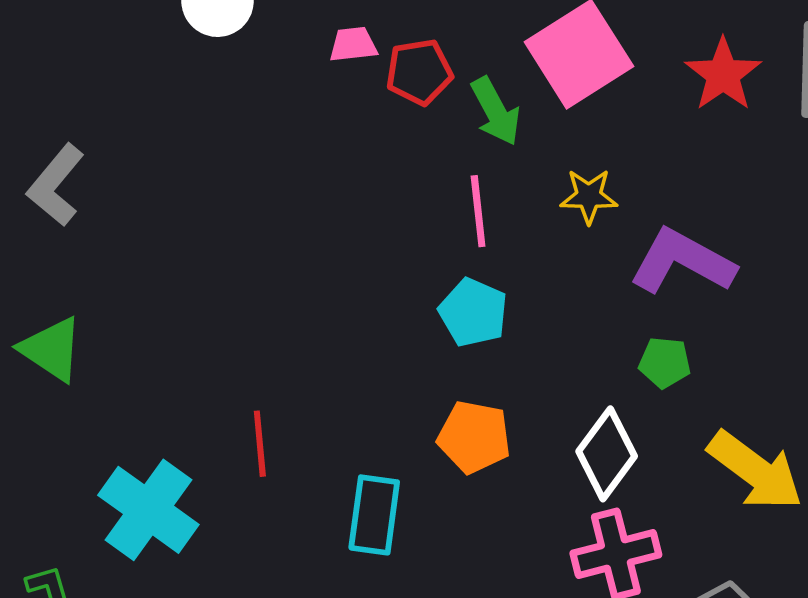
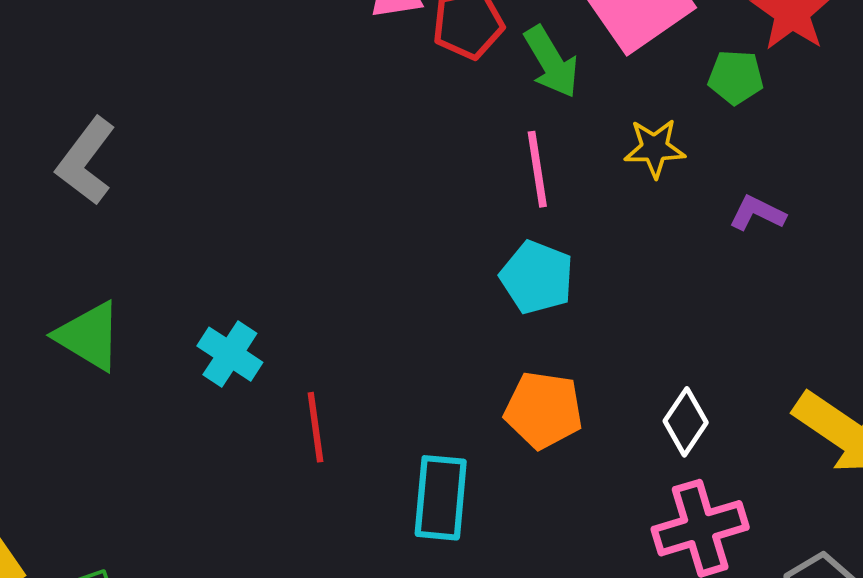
purple L-shape: (682, 261) -> (757, 213), size x0.5
green pentagon: (665, 363) -> (736, 77), moved
white diamond: (607, 454) -> (686, 422), size x0.7
cyan cross: (148, 510) -> (230, 354), moved, size x0.6

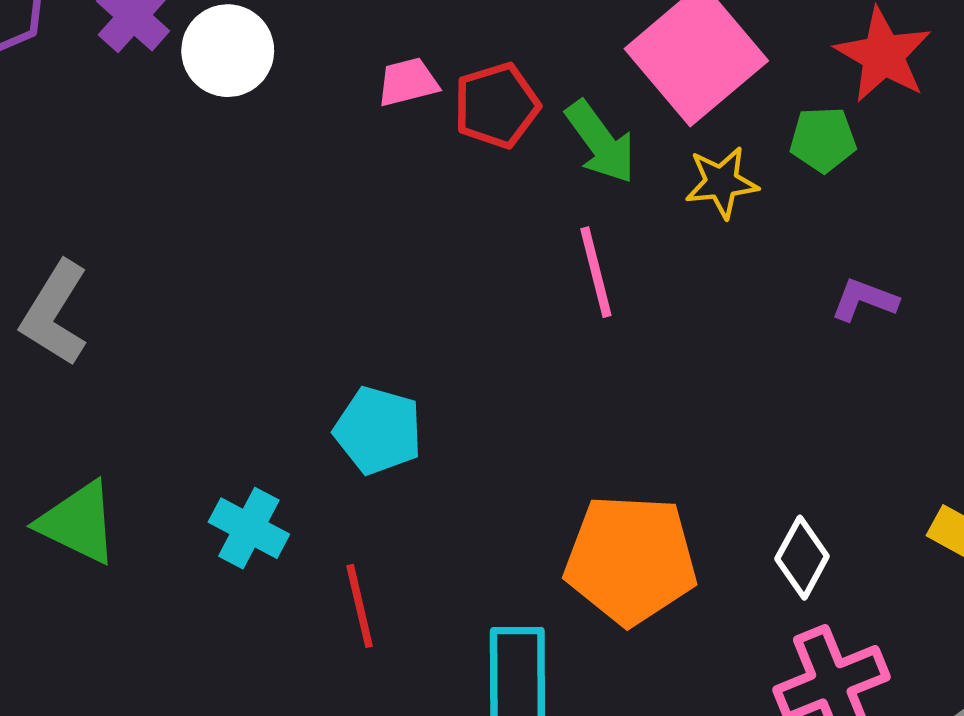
yellow star: (655, 148) -> (722, 182), moved
cyan pentagon: (537, 277) -> (378, 431), moved
orange pentagon: (544, 410) -> (631, 560), size x1.4

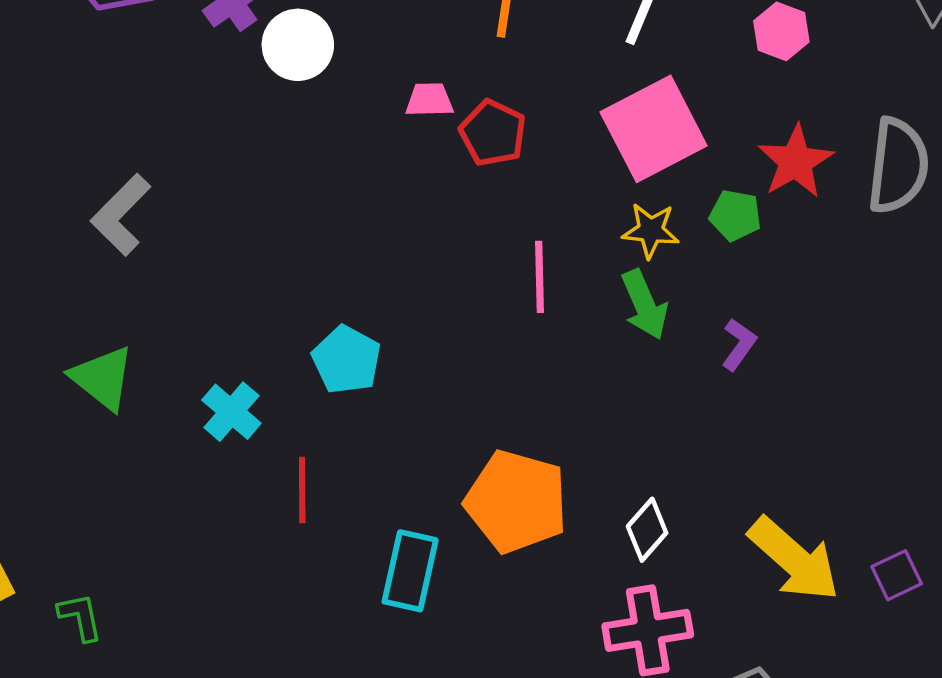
red pentagon: (497, 105) -> (493, 133), turned 30
green arrow: (601, 142) -> (645, 305), moved
purple L-shape: (864, 300) -> (739, 344), turned 92

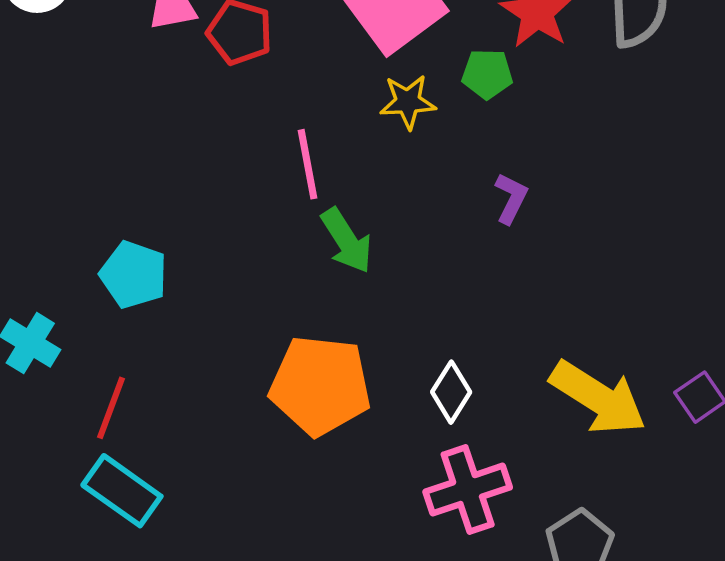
green arrow: (645, 305) -> (347, 241), moved
red line: (302, 490) -> (111, 408), turned 30
cyan rectangle: (410, 571) -> (122, 491), moved, turned -58

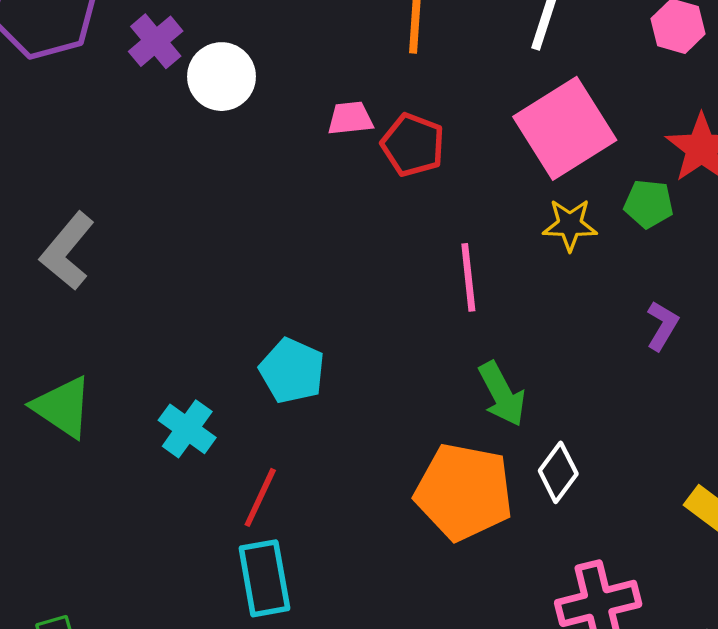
green arrow: (347, 241) -> (502, 394), moved
white diamond: (451, 392) -> (558, 472), moved
cyan rectangle: (122, 491) -> (264, 578), turned 40

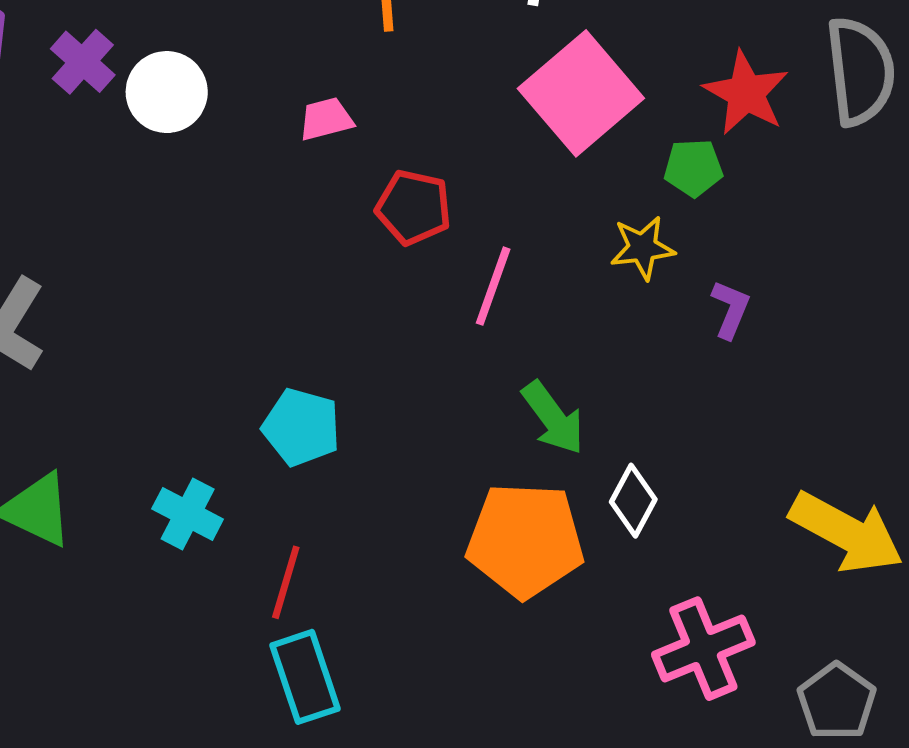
red pentagon: (413, 145) -> (414, 207), moved
yellow star: (570, 225) -> (643, 248), moved
pink line: (468, 277) -> (493, 286), turned 34

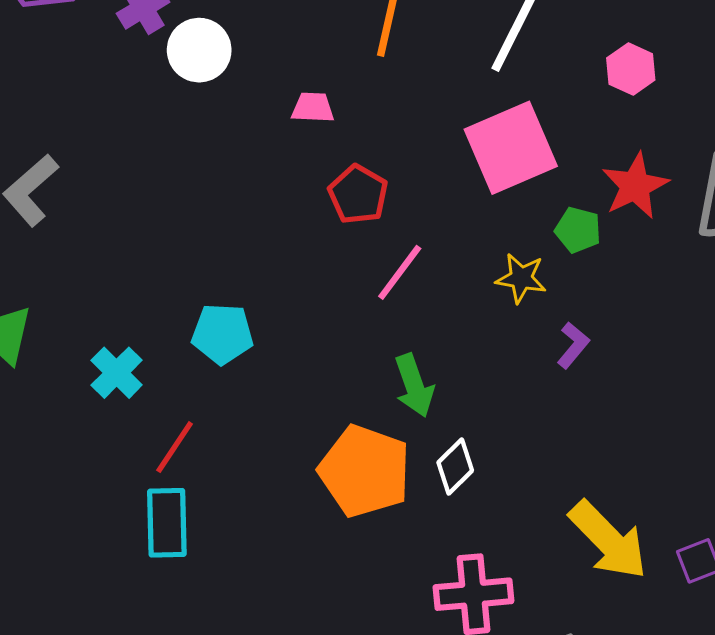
cyan pentagon: (301, 427) -> (222, 334), turned -30

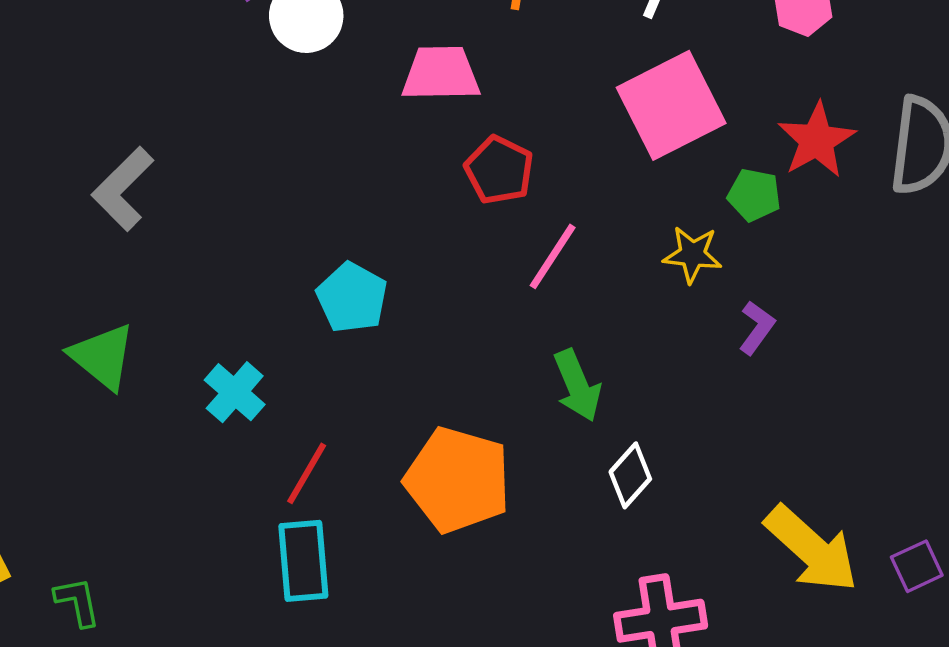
pink trapezoid: (313, 108) -> (441, 74), size x1.6
cyan pentagon: (222, 334) -> (352, 298), moved, turned 30
orange pentagon: (365, 471) -> (458, 480), moved

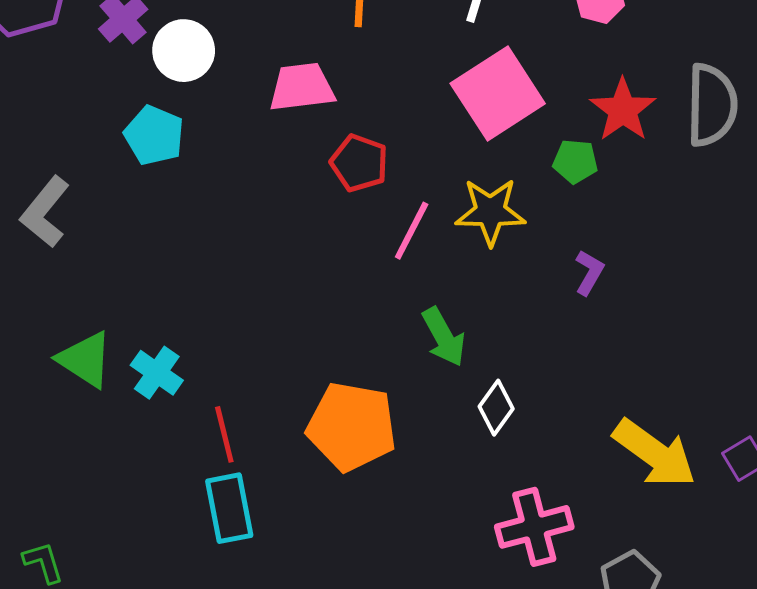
yellow star: (692, 254) -> (490, 212), moved, size x1.4
cyan pentagon: (352, 298) -> (154, 135), moved
green triangle: (102, 356) -> (85, 359), moved
red line: (307, 473) -> (224, 434), turned -38

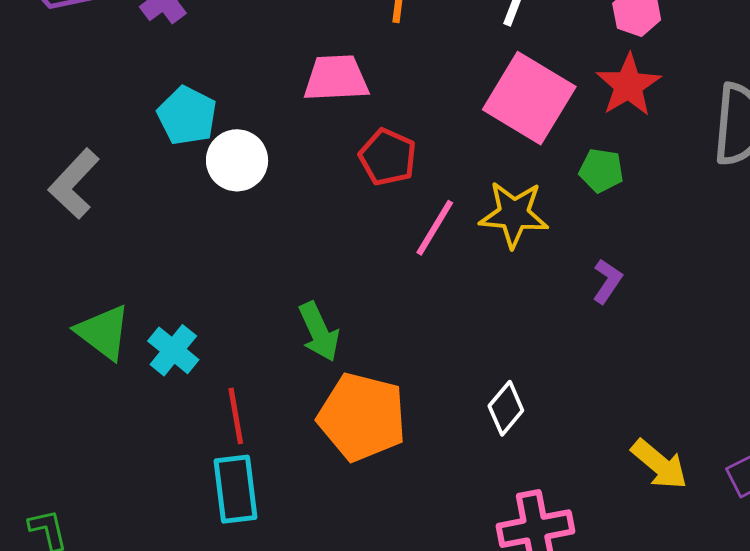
white circle: (184, 51) -> (237, 160), moved
pink square: (498, 94) -> (529, 98), turned -30
red star: (623, 110) -> (628, 85), moved
green arrow: (444, 337) -> (319, 332), moved
yellow arrow: (655, 453) -> (659, 464), size x0.7

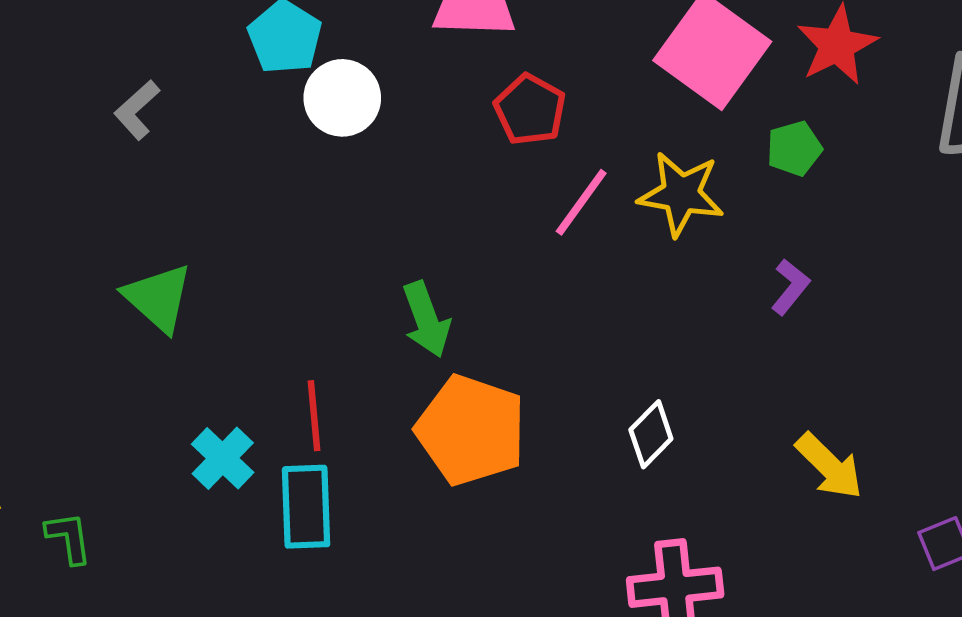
green pentagon: (601, 170) -> (794, 148), turned -30
gray L-shape: (74, 184) -> (137, 110), size x0.7
cyan cross: (173, 350) -> (223, 458), moved
yellow arrow: (659, 464) -> (829, 466), moved

